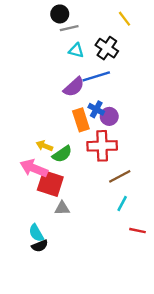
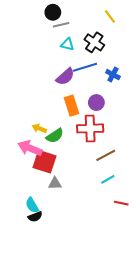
blue cross: (96, 109) -> (113, 75), moved
cyan line: (122, 204) -> (108, 179), turned 32

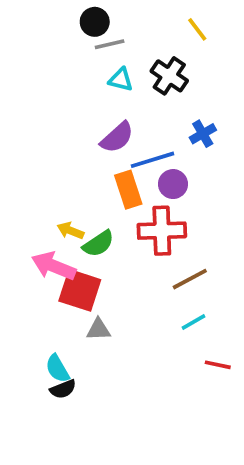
blue line: (85, 67) -> (152, 160), moved
blue cross: (113, 75) -> (203, 134), turned 32

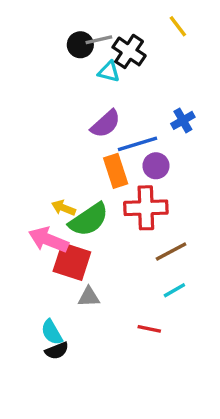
black circle: (95, 22) -> (80, 45), moved
black cross: (169, 76) -> (129, 51), moved
green semicircle: (98, 244) -> (89, 220), size x1.4
red line: (218, 365) -> (149, 329), moved

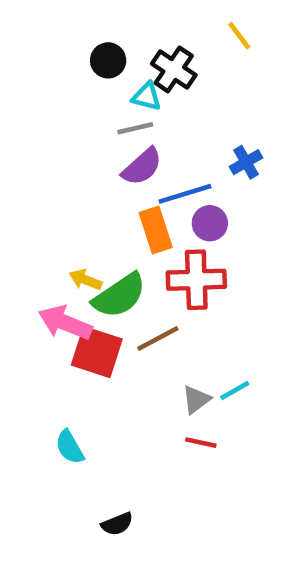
gray line: (99, 40) -> (135, 128), moved
brown line: (171, 252) -> (158, 339), moved
gray triangle: (89, 297) -> (196, 400), moved, turned -35
black semicircle: (57, 351) -> (117, 524), moved

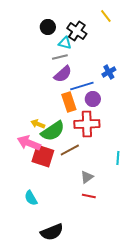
cyan line: (235, 391) -> (118, 158), moved, turned -56
black semicircle: (117, 524) -> (52, 232), size x1.6

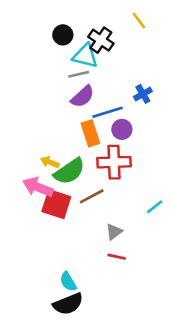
cyan triangle: (65, 43) -> (85, 56), size x1.5
cyan line: (118, 158) -> (155, 207), turned 48
cyan semicircle: (31, 198) -> (68, 282), moved

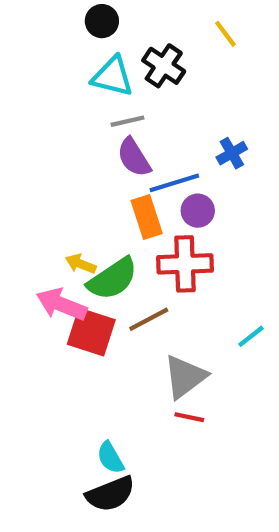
black circle: (63, 35) -> (102, 21), moved
cyan triangle: (85, 56) -> (113, 76), moved
purple semicircle: (83, 97) -> (134, 157), turned 100
gray triangle: (114, 232) -> (185, 377), size x1.6

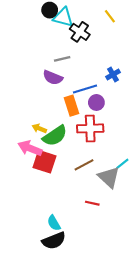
cyan triangle: (113, 76) -> (63, 17), moved
purple semicircle: (134, 157) -> (53, 78), moved, turned -36
brown line: (149, 319) -> (84, 165), moved
gray triangle: (185, 377) -> (109, 177), moved, turned -40

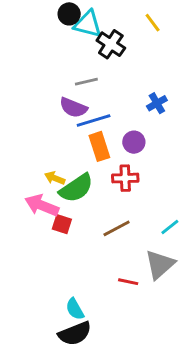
blue line: (85, 89) -> (94, 120), moved
red cross: (90, 128) -> (125, 178), size x0.7
red square: (44, 162) -> (62, 224), size x0.6
gray triangle: (109, 177) -> (160, 264), moved, turned 35

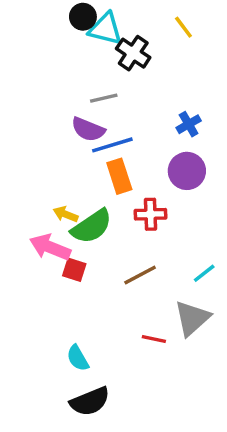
purple circle: (134, 142) -> (187, 171), moved, size x1.4
cyan semicircle: (75, 309) -> (78, 358), moved

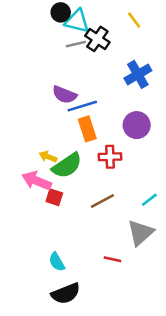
gray line: (104, 98) -> (76, 44), moved
blue cross: (189, 124) -> (138, 74), moved, size x1.5
red line: (154, 339) -> (113, 259), moved

